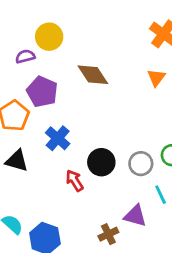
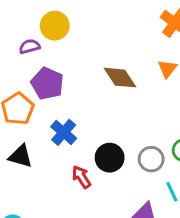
brown diamond: (93, 75) -> (120, 78), moved

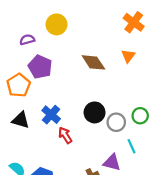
yellow circle: (55, 26) -> (57, 24), moved
blue cross: (64, 132) -> (51, 115), moved
black circle: (110, 158) -> (95, 112), moved

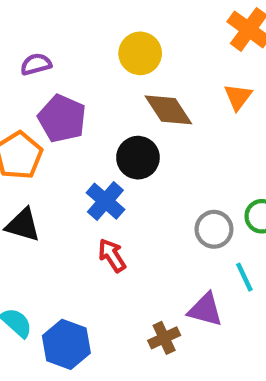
yellow circle: (57, 24) -> (140, 53), moved
black circle: (95, 112) -> (138, 158), moved
blue cross: (51, 115) -> (105, 201), moved

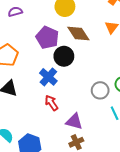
purple pentagon: (62, 119) -> (47, 38), moved
purple triangle: (205, 310) -> (74, 121), moved

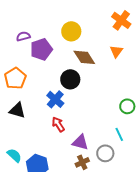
purple pentagon: (47, 38) -> (41, 49), moved, turned 30
gray circle: (100, 90) -> (105, 153), moved

